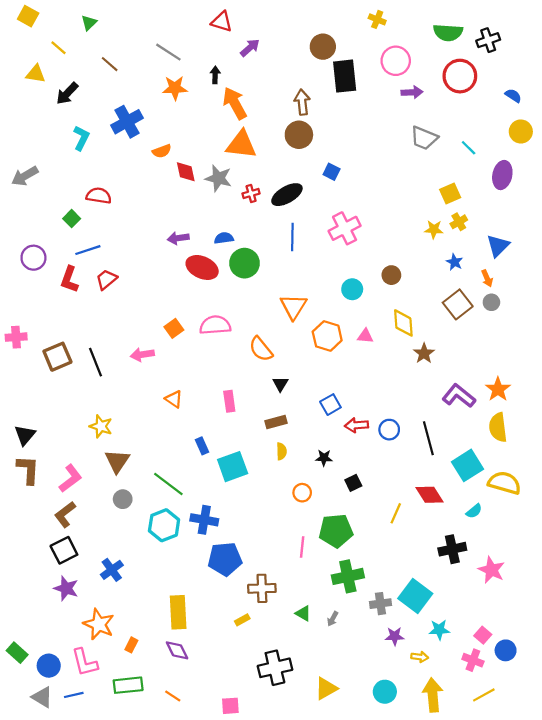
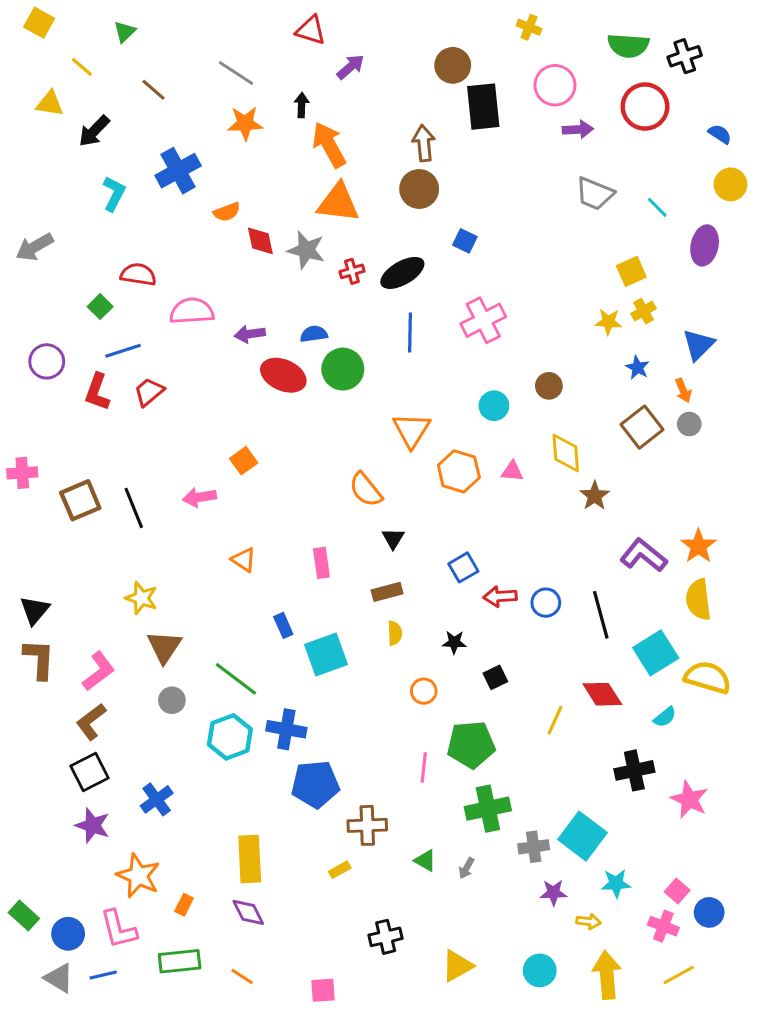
pink semicircle: (215, 325) -> (192, 311), moved
black cross: (275, 668) -> (386, 937), size x0.7

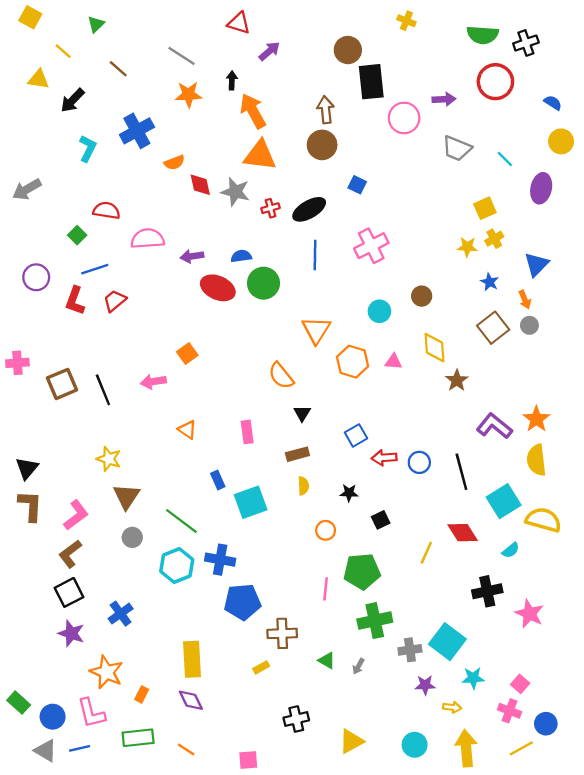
pink circle: (555, 85) -> (404, 118), moved
blue circle: (709, 912) -> (546, 724), moved

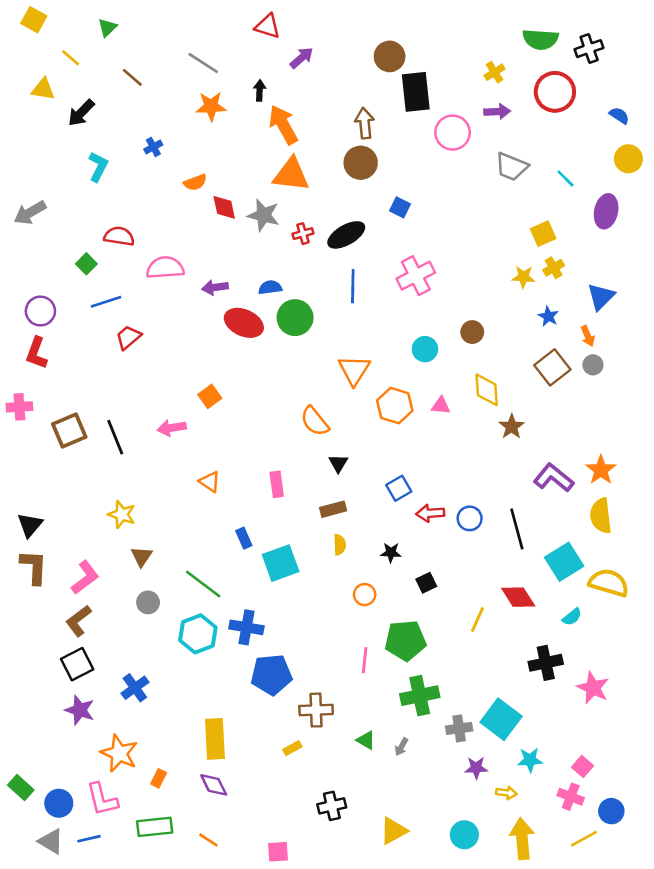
yellow cross: (406, 21) -> (495, 72), moved, turned 36
blue cross: (137, 131) -> (153, 147), size x0.5
red L-shape: (75, 301) -> (36, 353), moved
brown triangle: (126, 496) -> (141, 556), size x0.7

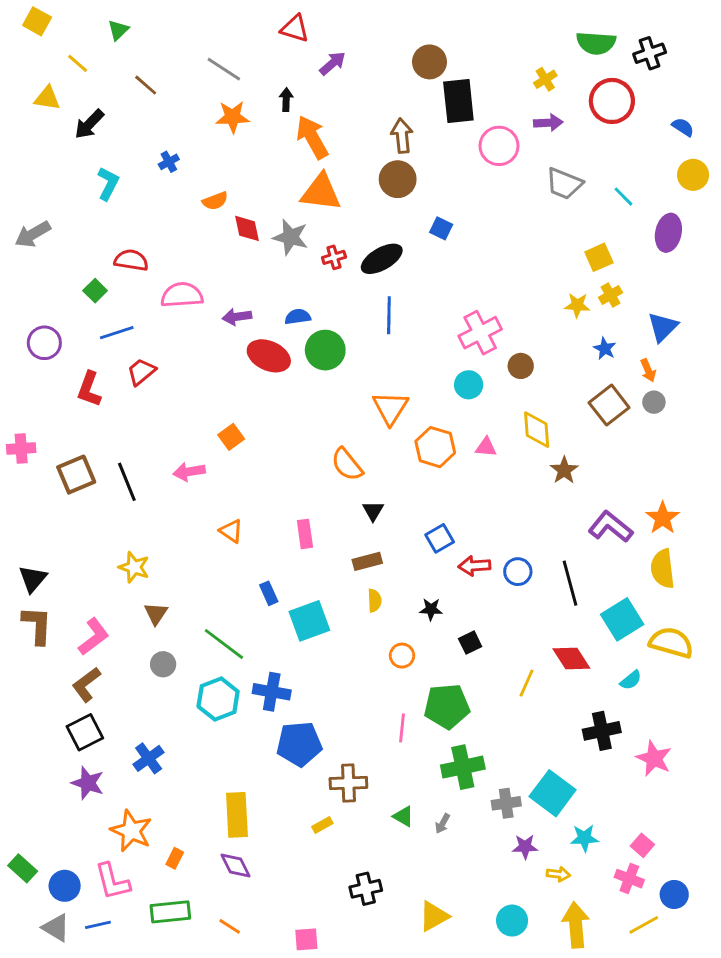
pink cross: (416, 276) -> (480, 333), moved
red L-shape: (36, 353) -> (89, 389), moved

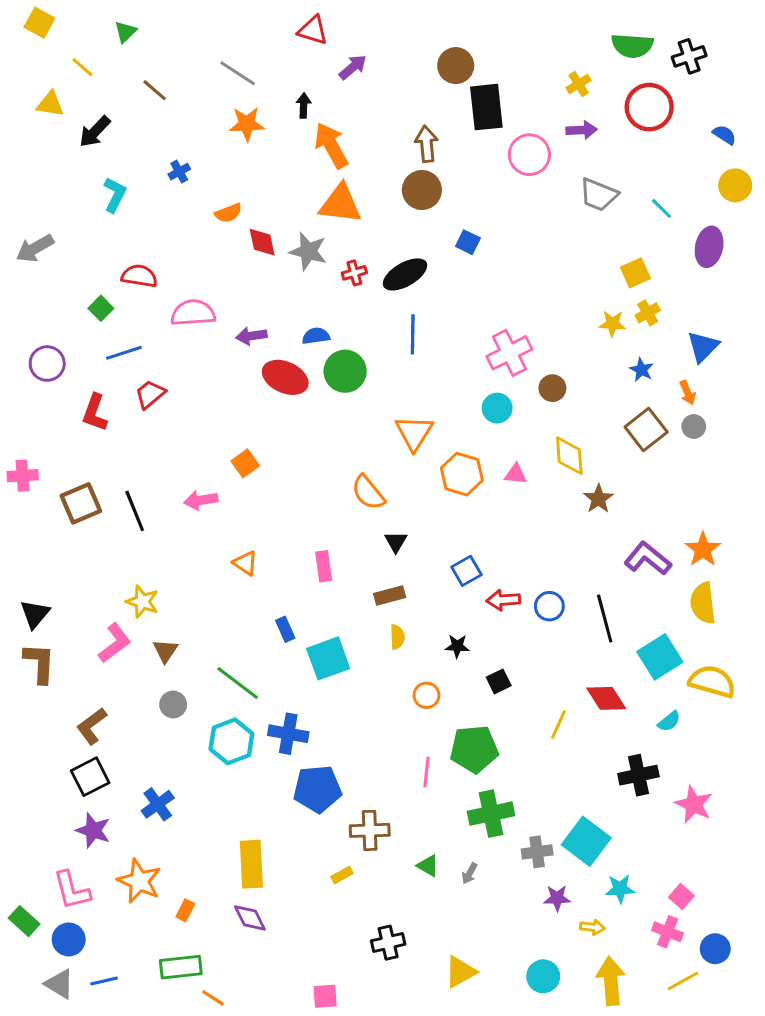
pink L-shape: (94, 637) -> (115, 643), moved
pink L-shape: (112, 881) -> (72, 890), moved
orange line: (230, 926) -> (213, 998), moved

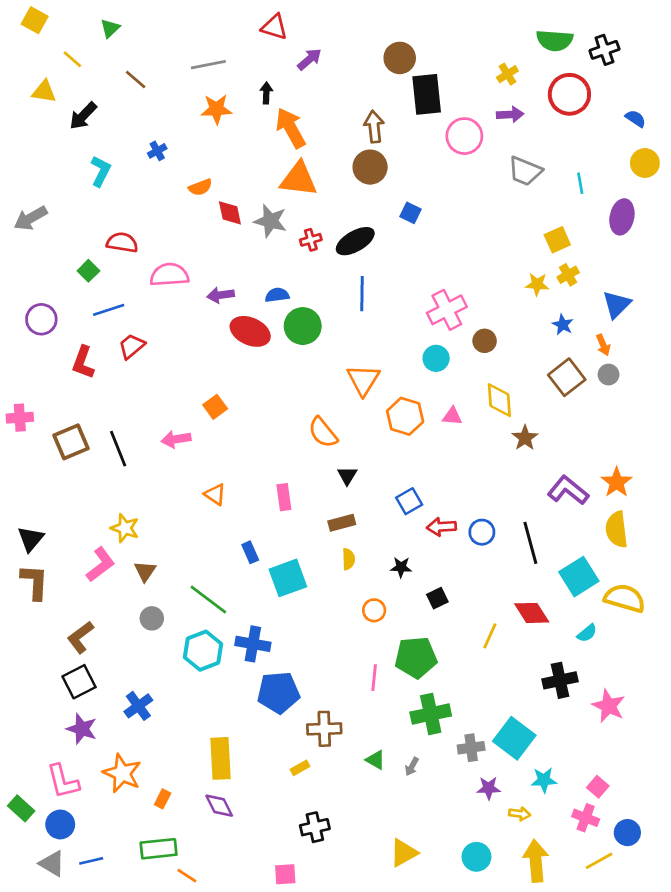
gray line: (238, 73) -> (208, 65), turned -44
cyan line: (661, 208) -> (580, 183), turned 35
black cross: (388, 943) -> (315, 827), moved

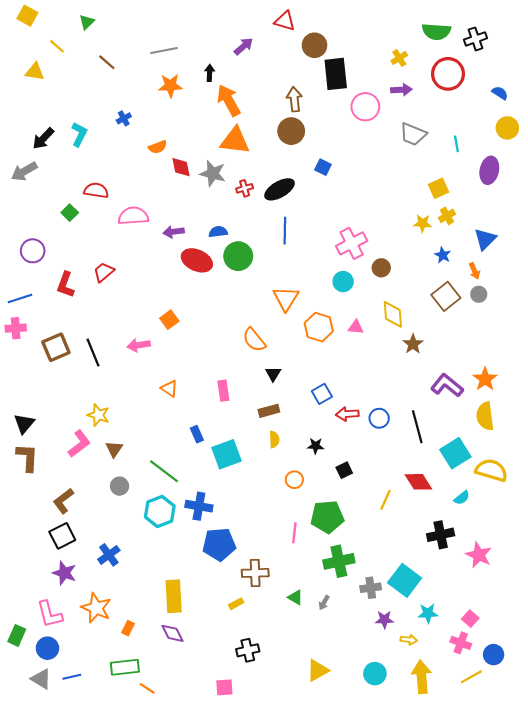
red triangle: (274, 27) -> (285, 21), moved
black arrow: (83, 116) -> (43, 139), moved
blue line: (109, 310) -> (20, 299), moved
green rectangle: (21, 808) -> (17, 635), turned 72

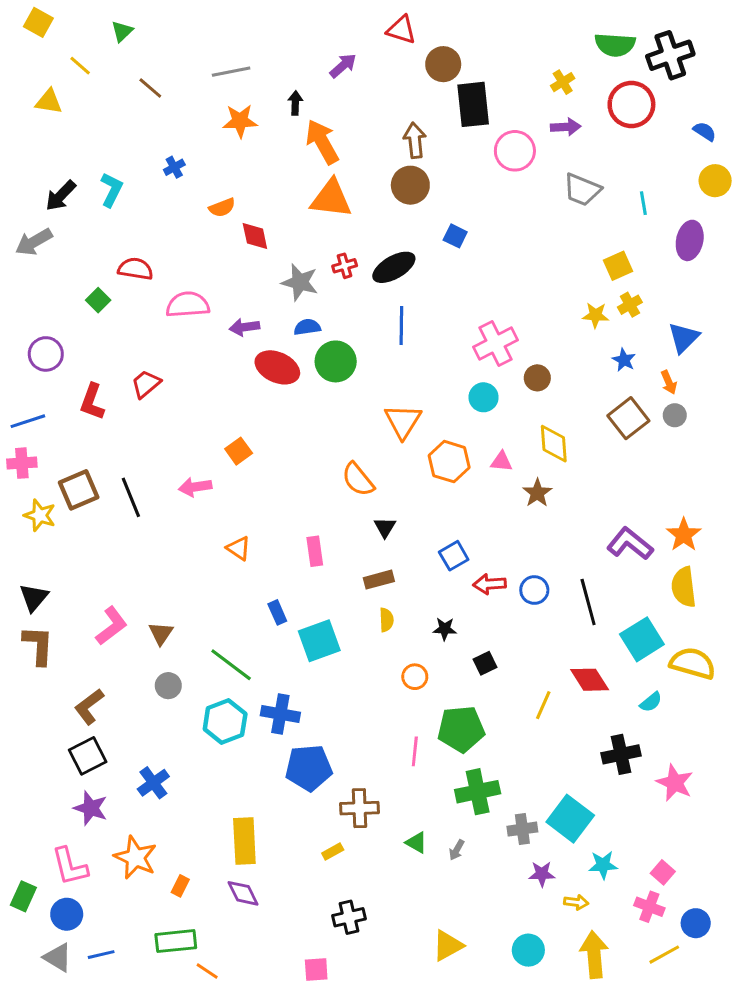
black cross: (476, 39) -> (670, 55), size x1.4
gray star: (213, 173) -> (300, 282), moved
brown star: (413, 344) -> (537, 493), moved
yellow star: (98, 415) -> (40, 515), moved

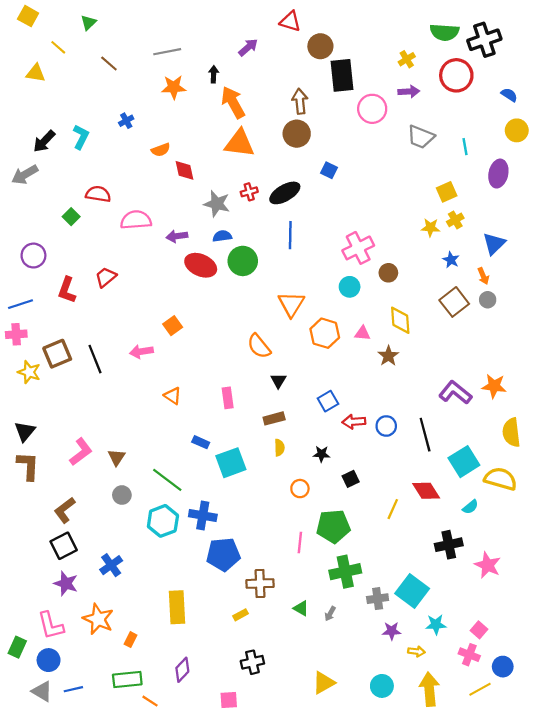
orange star: (684, 535) -> (494, 386), turned -30
yellow semicircle: (684, 587) -> (511, 432), moved
blue rectangle: (277, 612) -> (201, 442), turned -42
purple diamond: (243, 893) -> (182, 670), moved, turned 70

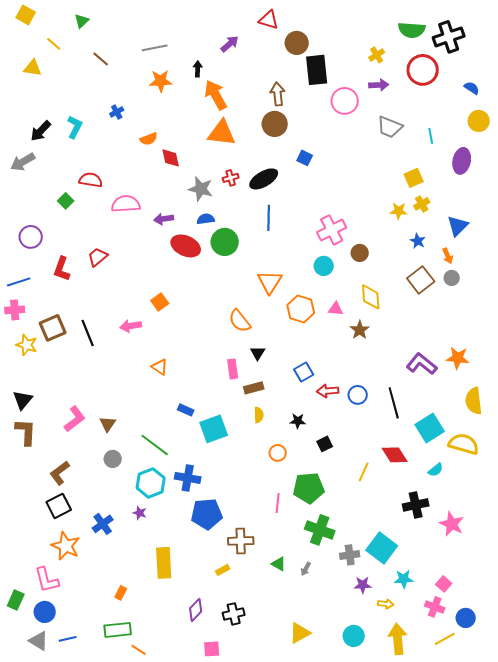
pink rectangle: (228, 398) -> (233, 369), moved
green cross: (345, 572) -> (320, 530), turned 32
purple star: (66, 583) -> (140, 513), moved, size x0.6
orange star: (98, 619) -> (66, 546), moved
purple diamond: (182, 670) -> (196, 610), moved

